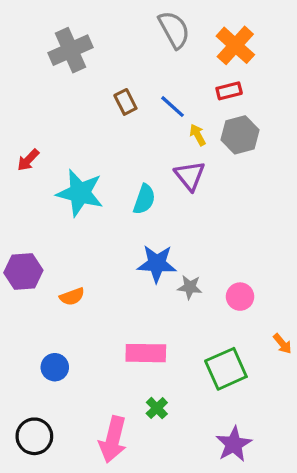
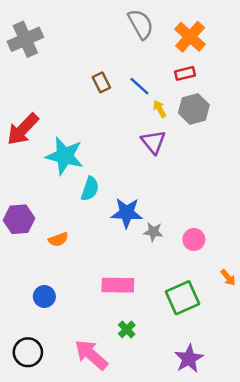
gray cross: (70, 50) -> (25, 39), moved
red arrow: (28, 160) -> (23, 129), size x1.8
cyan semicircle: (144, 199) -> (90, 189), moved
pink arrow: (113, 439) -> (91, 355), turned 117

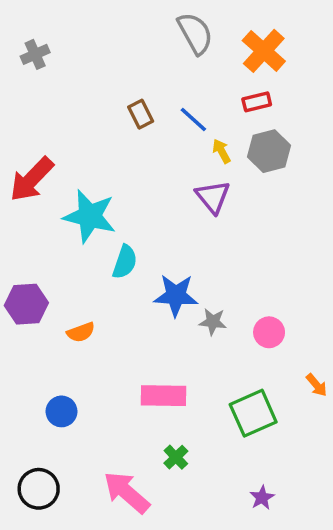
gray cross: (25, 39) -> (35, 54), size x0.6
purple star: (189, 359) -> (262, 498), size x0.6

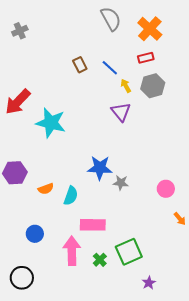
cyan semicircle: (125, 262) -> (71, 196), moved
pink circle: (269, 332) -> (166, 189), moved
green square: (253, 413) -> (129, 252), moved
pink arrow: (127, 492) -> (72, 251), moved, turned 48

